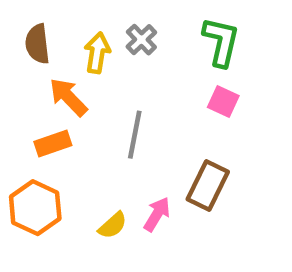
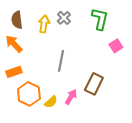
orange arrow: (68, 97) -> (14, 44), moved
pink square: (223, 101) -> (116, 46), moved, turned 32
orange rectangle: (53, 144) -> (14, 72), moved
orange hexagon: (35, 208) -> (29, 94), moved

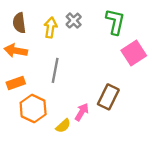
orange arrow: (14, 44) -> (16, 51), turned -36
pink square: (116, 46) -> (134, 53), size x1.5
gray line: (61, 61) -> (55, 70), moved
yellow semicircle: (51, 102) -> (63, 126), moved

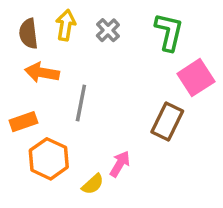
yellow arrow: (50, 27) -> (66, 25), moved
orange arrow: (16, 51) -> (42, 73), moved
brown rectangle: (108, 97) -> (167, 122), moved

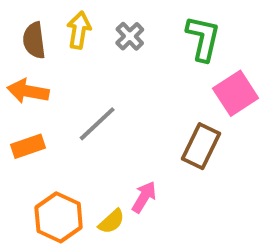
orange arrow: (42, 73) -> (28, 91), moved
gray line: (81, 103) -> (97, 124), turned 36
orange hexagon: (49, 159) -> (59, 217), moved

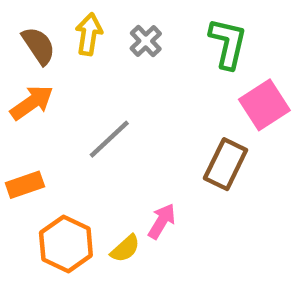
brown semicircle: (34, 40) -> (39, 46), turned 153
orange arrow: (28, 91) -> (32, 103), turned 135
orange rectangle: (28, 146) -> (25, 185), moved

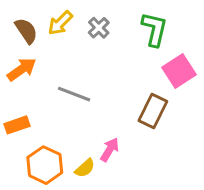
yellow arrow: (89, 34) -> (60, 23), turned -144
gray line: (109, 139) -> (74, 94), turned 64

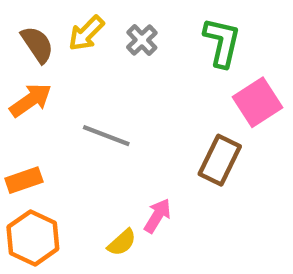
orange hexagon: (45, 165) -> (33, 238), moved

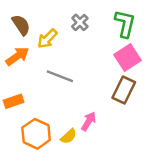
yellow arrow: (86, 33) -> (47, 39), moved
pink square: (258, 102) -> (127, 57), moved
orange hexagon: (33, 238) -> (36, 134), moved

